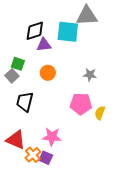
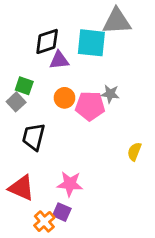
gray star: (90, 75) -> (110, 94), moved
pink pentagon: (81, 104) -> (90, 106), moved
orange cross: (33, 155) -> (44, 221), moved

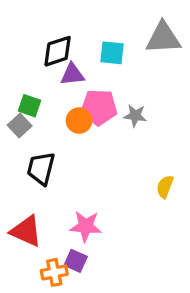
gray triangle: (117, 21) -> (163, 38), moved
cyan square: (91, 43) -> (112, 53), size x0.7
pink pentagon: (90, 106) -> (99, 107), moved
orange cross: (44, 221) -> (54, 272), turned 30

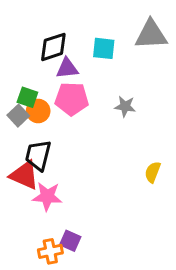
pink pentagon: (99, 107) -> (72, 99), moved
orange circle: (79, 121) -> (38, 111), moved
pink star: (86, 226) -> (47, 196), moved
red triangle: (26, 231) -> (24, 175), moved

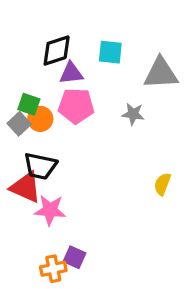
gray triangle: (151, 35) -> (161, 73), moved
black trapezoid: (38, 155) -> (40, 166), turned -92

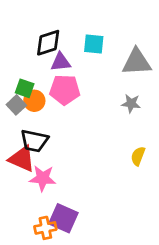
gray star: (133, 114) -> (131, 104), moved
purple square: (74, 257) -> (63, 218), size x1.5

